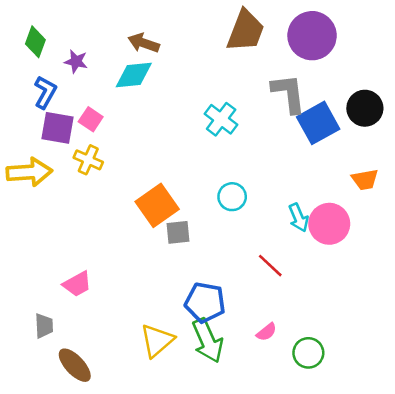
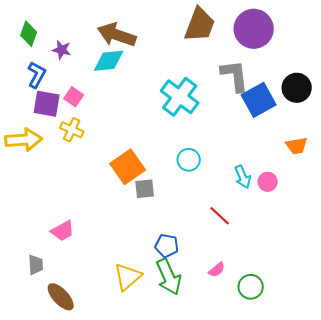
brown arrow: (144, 43) -> (117, 35), size x1.5
cyan cross: (221, 119) -> (180, 97), size x1.4
pink circle: (329, 224) -> (268, 182), size x0.6
blue pentagon: (205, 302) -> (167, 246), size x0.7

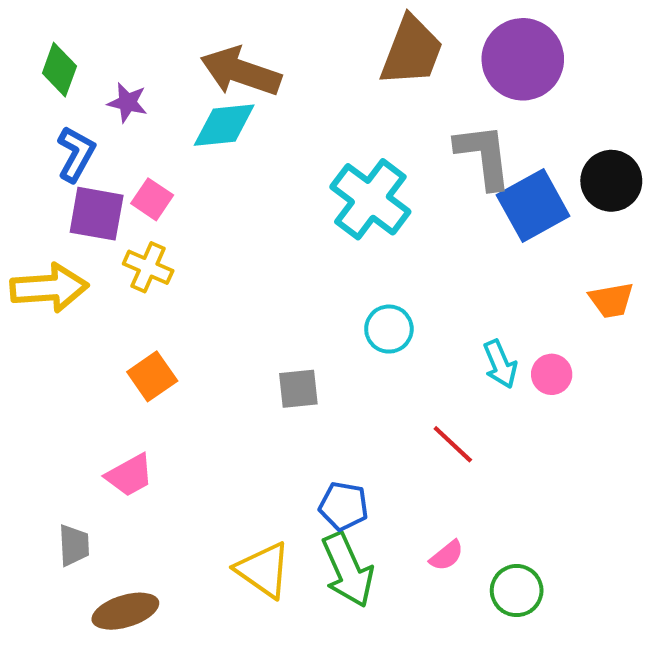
orange square: (128, 167) -> (152, 376), moved, size x0.7
yellow triangle: (128, 277) -> (263, 570), turned -44
brown ellipse: (61, 297) -> (125, 611), turned -64

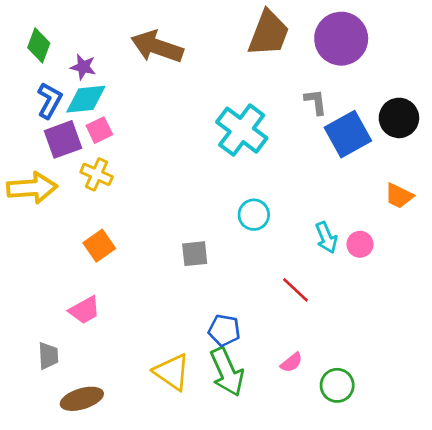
cyan diamond: (224, 125) -> (86, 99), moved
gray L-shape: (484, 156) -> (316, 102), size x0.6
pink square: (152, 199) -> (99, 130), turned 30
purple square: (97, 214) -> (63, 139), turned -30
orange trapezoid: (611, 300) -> (399, 196), turned 36

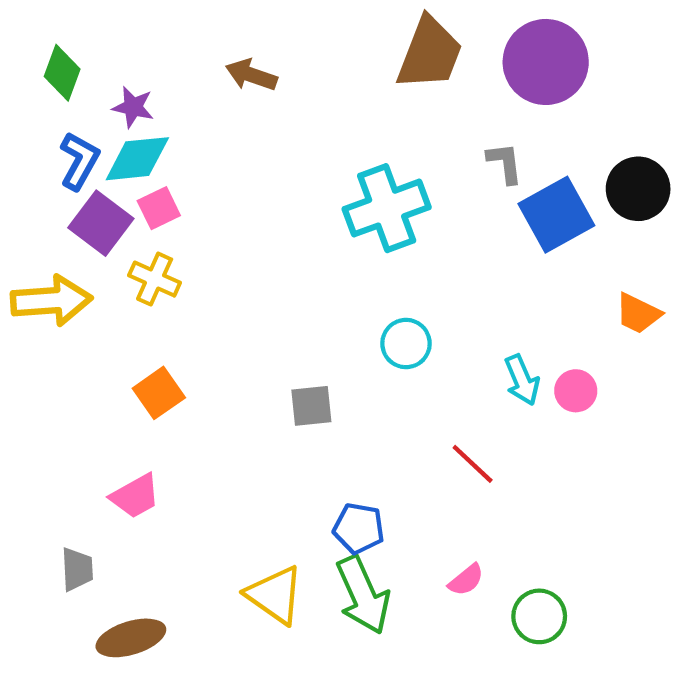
brown arrow: (157, 47) -> (251, 75), size x0.6
cyan cross: (242, 130) -> (387, 208), turned 33
purple square: (63, 139) -> (101, 223), turned -33

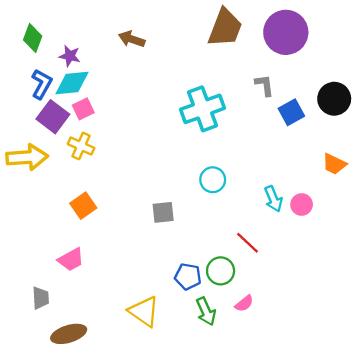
blue square: (556, 215) -> (291, 112), size x0.7
green arrow: (363, 595) -> (206, 311), moved, size x0.7
green circle: (539, 616) -> (221, 271), moved

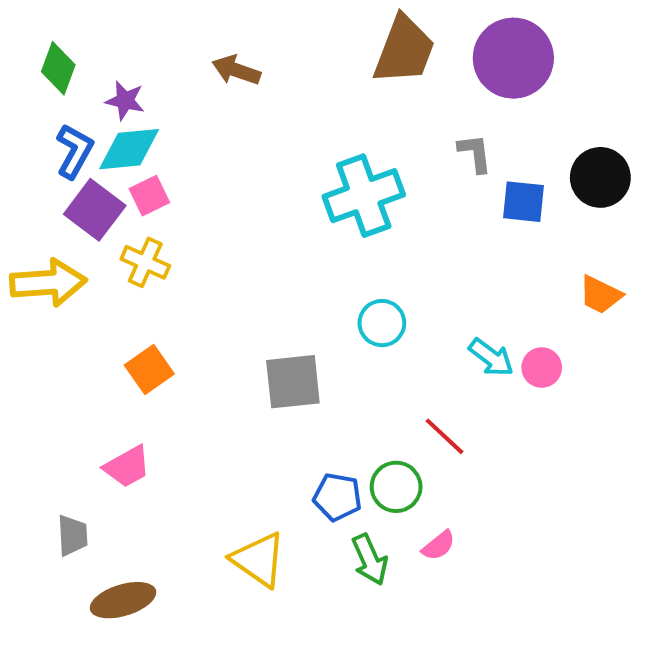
blue square: (291, 112) -> (523, 202), turned 35
cyan arrow: (273, 199) -> (491, 357), turned -30
gray square: (163, 212) -> (293, 382), size x1.4

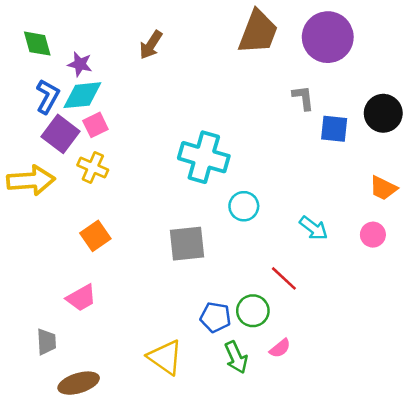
green diamond: (58, 68) -> (37, 44), turned -36
brown arrow: (236, 70) -> (151, 45), turned -76
cyan cross: (364, 196) -> (204, 157), moved, turned 36
pink circle: (542, 368) -> (373, 235), moved

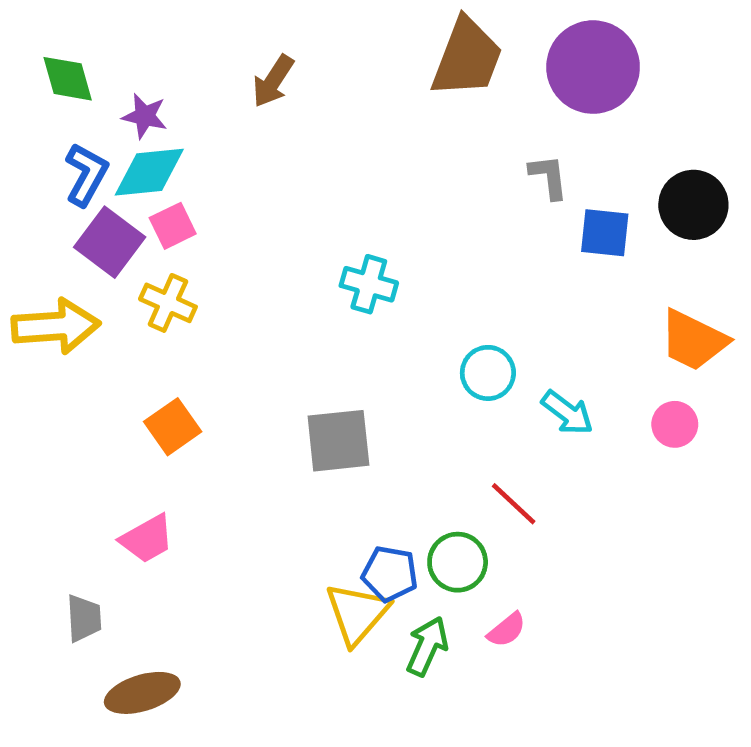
cyan cross: (204, 157) -> (369, 284), size x0.6
orange trapezoid: (383, 188) -> (693, 340), size x1.4
cyan circle: (244, 206) -> (488, 373), moved
yellow triangle: (165, 357) -> (357, 614), moved, turned 36
green arrow: (236, 357) -> (427, 646), turned -132

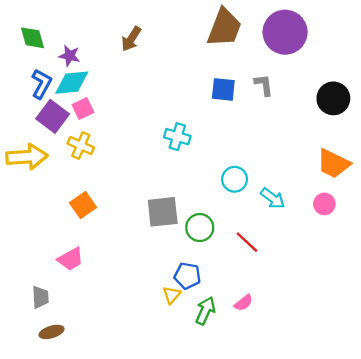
blue square: (605, 233) -> (223, 89), moved
green circle: (458, 562) -> (200, 228), moved
yellow triangle: (357, 614) -> (172, 295), size x0.6
brown ellipse: (142, 693) -> (52, 332), moved, size x0.7

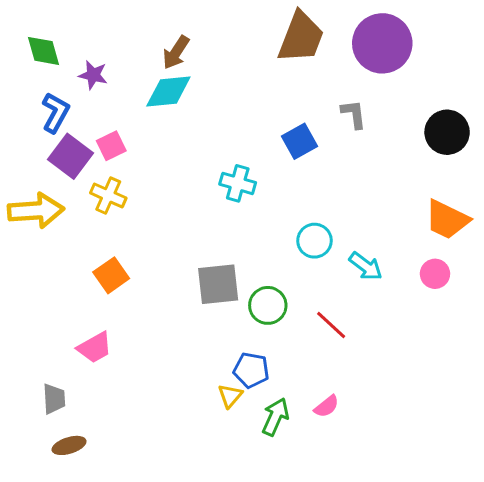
cyan diamond: (72, 83) -> (168, 92), moved
blue square: (223, 89) -> (299, 141), moved, turned -35

